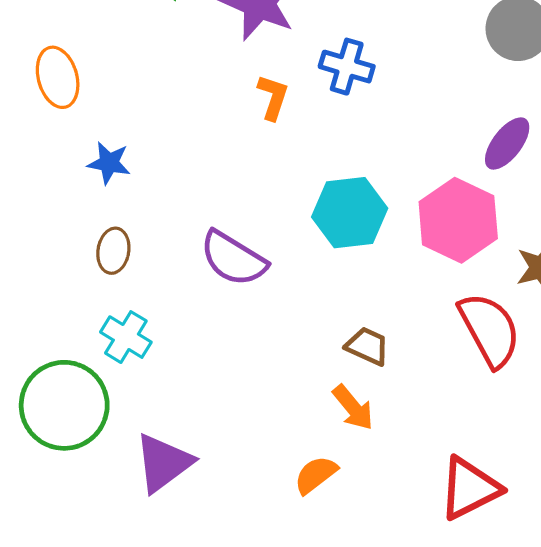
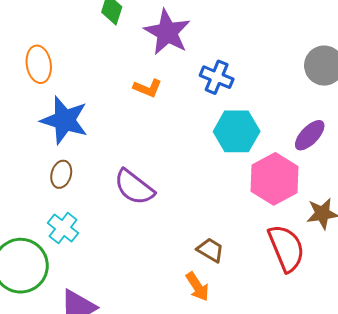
orange L-shape: (273, 97) -> (148, 88), moved, turned 88
blue star: (109, 163) -> (64, 120), size x1.8
cyan hexagon: (350, 213) -> (237, 131), moved

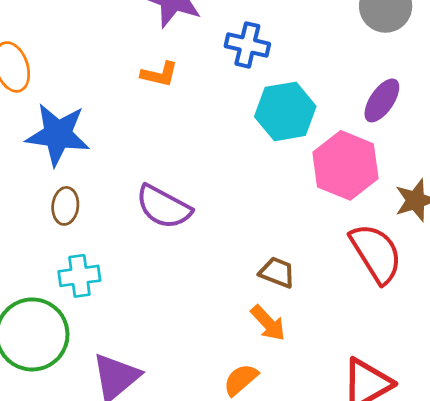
cyan cross: (63, 228) -> (79, 276), turned -36

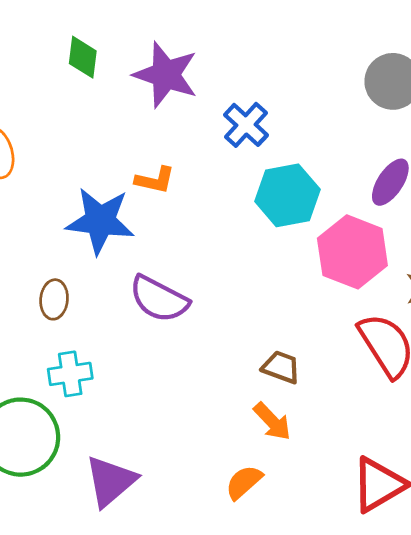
blue cross: (247, 45) -> (246, 125), turned 30
orange L-shape: (159, 74) -> (155, 180), moved
blue star: (58, 135) -> (100, 221), moved

